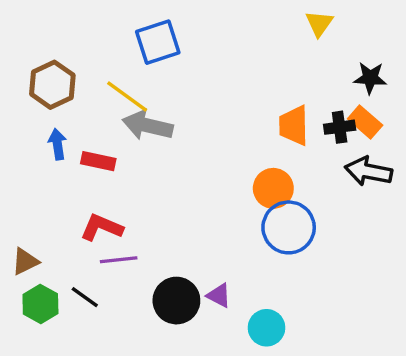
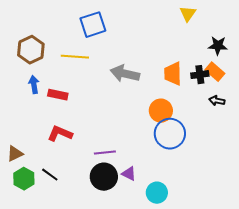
yellow line: (127, 97) -> (75, 57), turned -32
gray arrow: (148, 125) -> (125, 74), moved
black arrow: (368, 171) -> (217, 101), size x0.6
purple line: (119, 260) -> (105, 153), moved

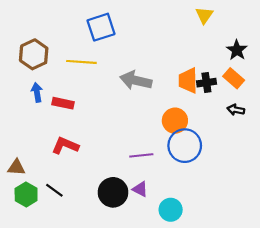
black star: (218, 46) -> (237, 50), turned 30
black cross: (200, 75) -> (206, 83), moved
purple line: (105, 153) -> (141, 155), moved
brown triangle: (15, 154) -> (16, 167), turned 30

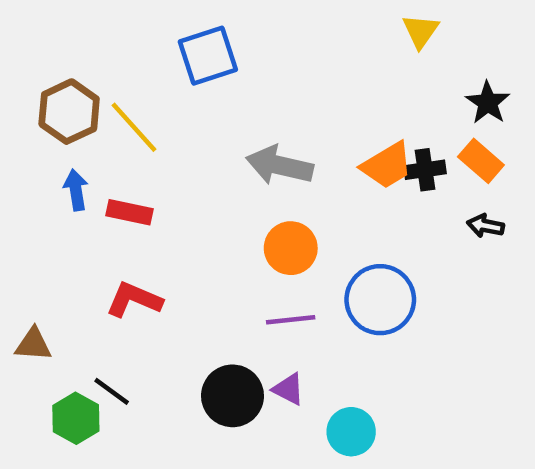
yellow line: (81, 62) -> (134, 127), moved, turned 44
orange trapezoid: (188, 80) -> (387, 165), turned -120
orange circle: (175, 121) -> (291, 248), moved
green hexagon: (26, 195) -> (76, 418), moved

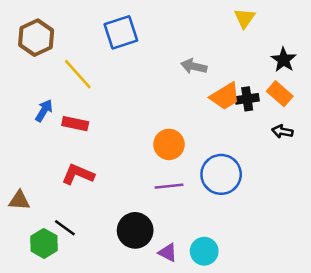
brown hexagon: (69, 112) -> (36, 38), moved
gray arrow: (279, 165) -> (194, 66), moved, size x0.7
blue arrow: (76, 190) -> (44, 111), turned 40
purple triangle: (288, 389) -> (168, 253), moved

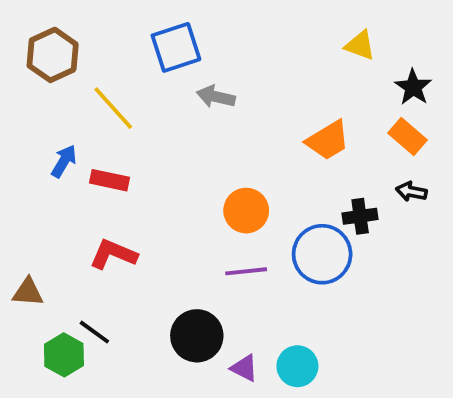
yellow triangle: (245, 18) -> (360, 45), moved, turned -45
gray arrow: (194, 66) -> (216, 97), moved
black cross: (247, 99) -> (360, 216), moved

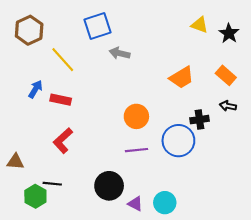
black star: (413, 87) -> (229, 33), moved
red L-shape: (113, 254) -> (63, 141), turned -65
black line: (94, 332) -> (52, 184), turned -30

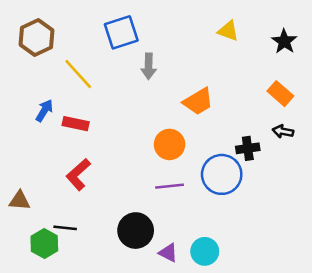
yellow triangle: (199, 25) -> (228, 31), moved
gray arrow: (120, 53) -> (149, 66), turned -102
orange trapezoid: (182, 77) -> (198, 101), moved

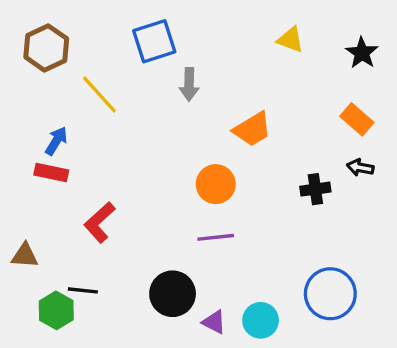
red rectangle: (76, 124) -> (51, 172), moved
blue circle: (222, 174) -> (330, 294), moved

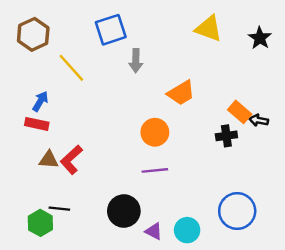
yellow triangle: (290, 40) -> (209, 28), size x1.4
orange rectangle: (357, 119) -> (240, 112), moved
brown triangle: (25, 256) -> (49, 160), moved

